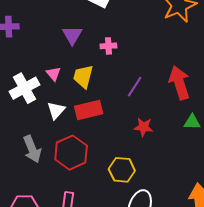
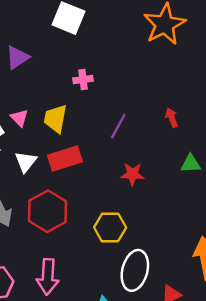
purple triangle: (72, 35) -> (17, 57), moved, turned 30
red arrow: (179, 83) -> (172, 118), size x0.5

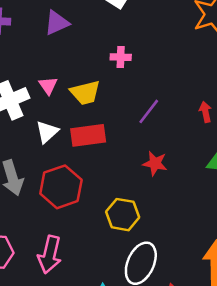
yellow trapezoid: (55, 119) -> (85, 93), turned -124

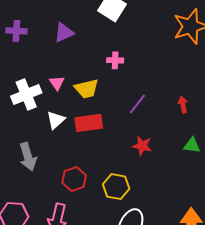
red hexagon: (61, 187) -> (74, 179), moved, size x0.7

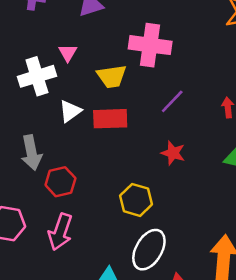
pink cross: (115, 60) -> (150, 45), size x2.0
pink triangle: (57, 83) -> (68, 53), moved
red hexagon: (74, 179) -> (60, 182), moved

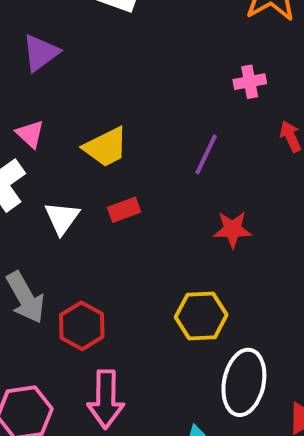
pink cross: (150, 45) -> (250, 82), moved, size x0.5
red rectangle: (110, 119) -> (124, 210), size x0.6

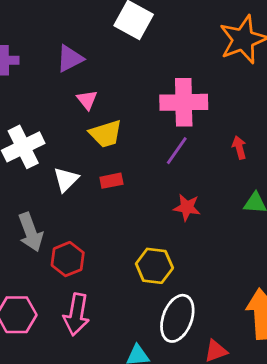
pink cross: (250, 82) -> (184, 102), moved, size x2.0
pink triangle: (30, 134) -> (87, 100), moved

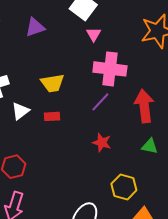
pink triangle: (87, 100) -> (94, 34), moved
red arrow: (239, 148) -> (144, 106), size x2.0
yellow hexagon: (154, 266) -> (124, 187), moved

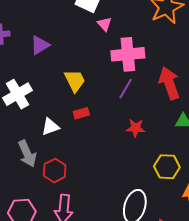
purple triangle: (35, 27) -> (40, 45), moved
yellow trapezoid: (52, 83) -> (75, 81), turned -95
white triangle: (20, 111) -> (50, 127), moved, turned 30

